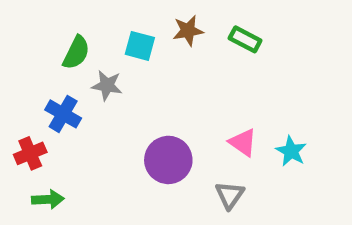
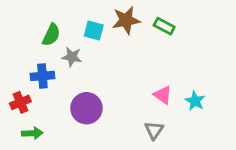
brown star: (188, 31) -> (126, 20), size x1.4
blue cross: (63, 114) -> (42, 76), turned -35
purple circle: (168, 160) -> (86, 108), moved

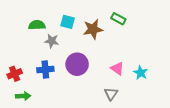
brown star: (126, 20) -> (93, 29), moved
green semicircle: (51, 35) -> (37, 25), turned -119
blue cross: (42, 76) -> (45, 70), moved
purple circle: (86, 108) -> (77, 64), moved

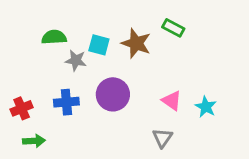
cyan square: (68, 22) -> (99, 45), moved
brown star: (93, 29) -> (136, 43), turned 30

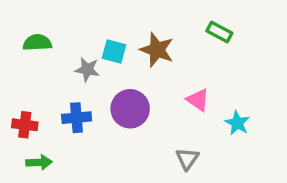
green rectangle: (173, 28) -> (219, 32), moved
green semicircle: (54, 37) -> (37, 43), moved
pink triangle: (172, 101) -> (198, 100), moved
red cross: (22, 108) -> (25, 125), turned 30

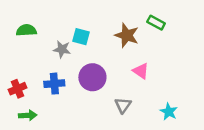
brown star: (157, 50) -> (127, 35), moved
cyan star: (237, 123) -> (169, 112), moved
red cross: (25, 125) -> (17, 89), turned -30
gray triangle: (187, 159) -> (123, 105), moved

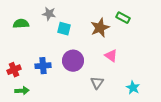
brown star: (127, 35) -> (100, 28), turned 30
gray star: (62, 49) -> (49, 14), moved

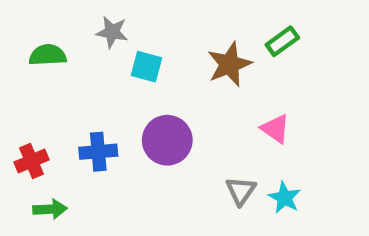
green rectangle: (123, 18) -> (282, 41), turned -64
pink triangle: (111, 56) -> (275, 129), moved
gray triangle: (97, 83) -> (241, 191), moved
cyan star: (133, 88) -> (285, 198), moved

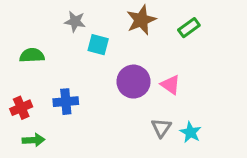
green semicircle: (48, 55) -> (32, 55), moved
brown star: (229, 64) -> (141, 20), moved
pink triangle: (275, 129) -> (170, 85), moved
purple circle: (167, 140) -> (134, 82), moved

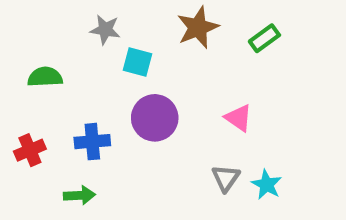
purple circle: (134, 82) -> (155, 118), moved
green arrow: (33, 140) -> (79, 195), moved

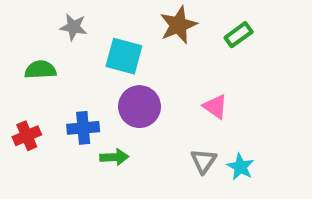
gray star: (105, 30) -> (73, 27), moved
cyan square: (137, 62) -> (124, 56), size x1.4
green arrow: (79, 195) -> (114, 157), moved

